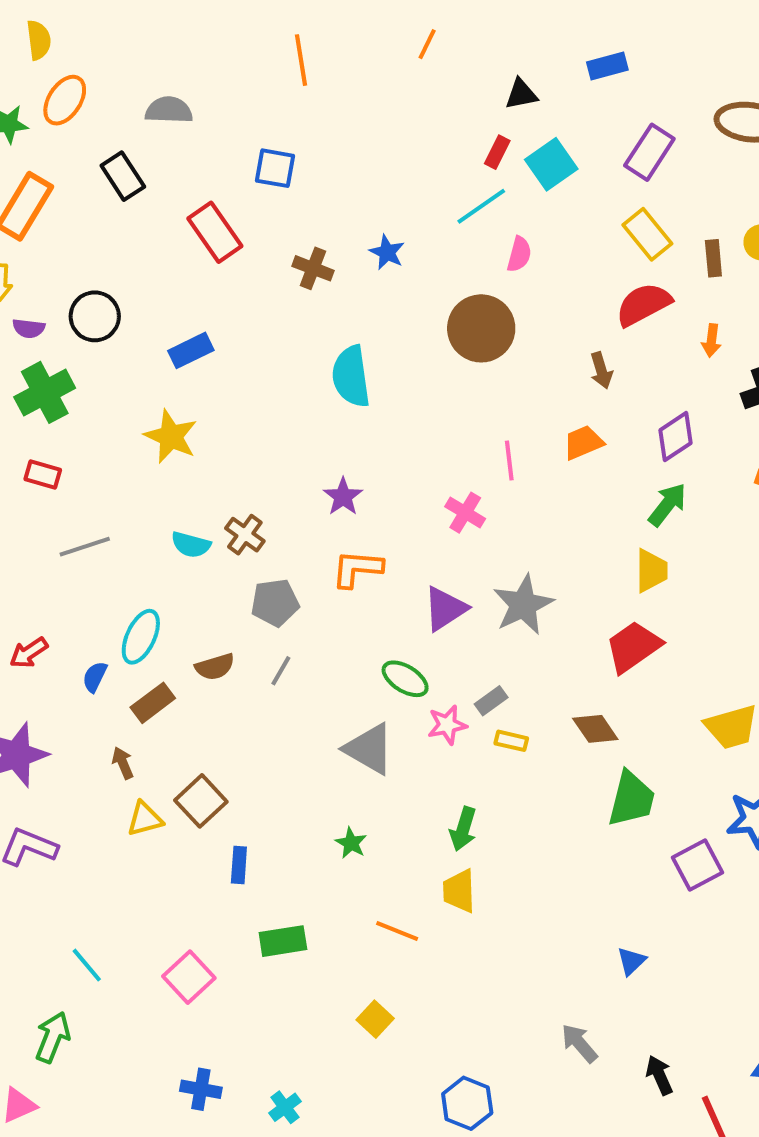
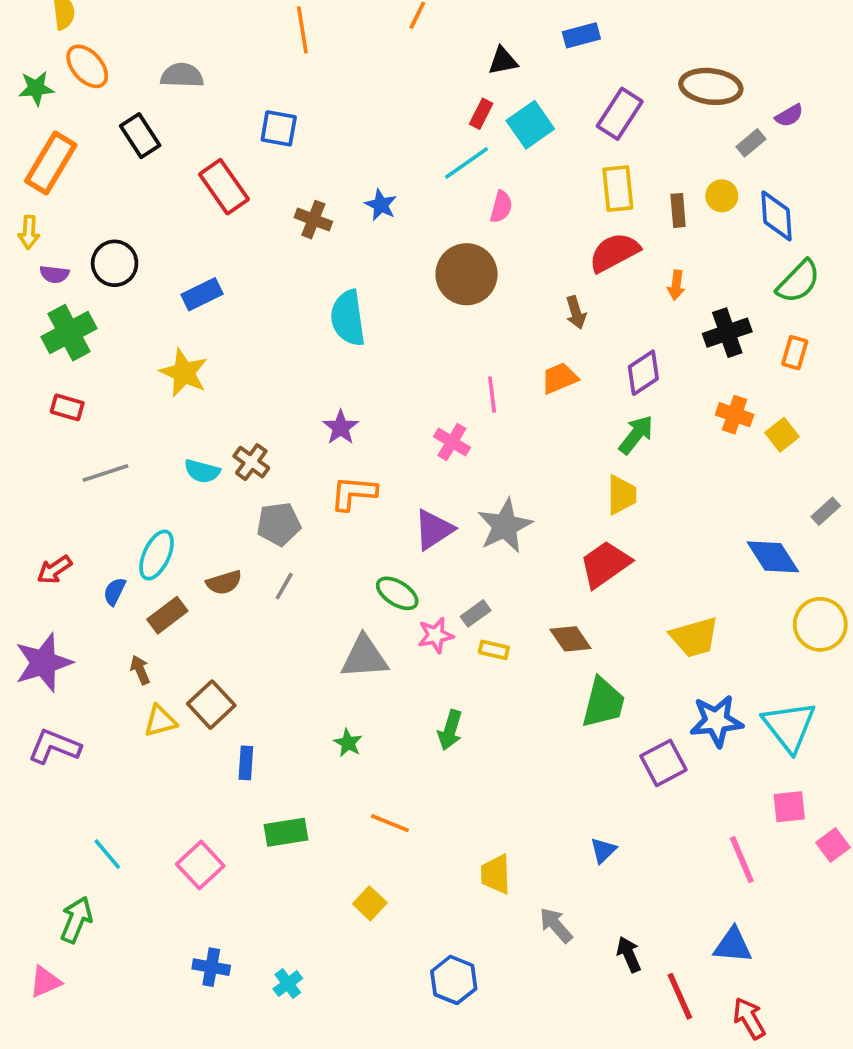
orange ellipse: (65, 100) -> (87, 66), turned -75
yellow rectangle: (647, 234) -> (618, 189), turned 33
gray triangle: (369, 749) -> (364, 657), turned -34
yellow trapezoid: (459, 891) -> (496, 874), moved

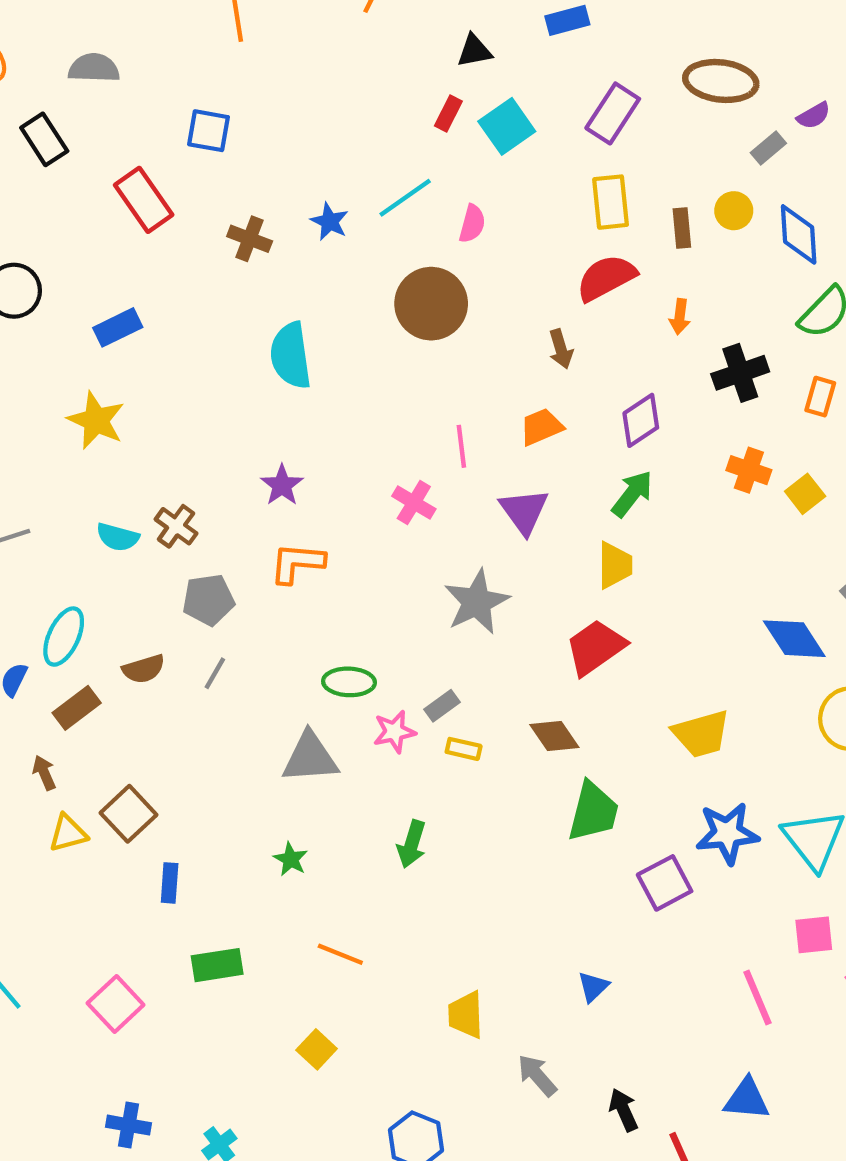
cyan line: (467, 163) -> (405, 198), moved
purple triangle: (434, 530) -> (524, 511), moved, turned -33
green ellipse: (397, 593) -> (349, 682), turned -30

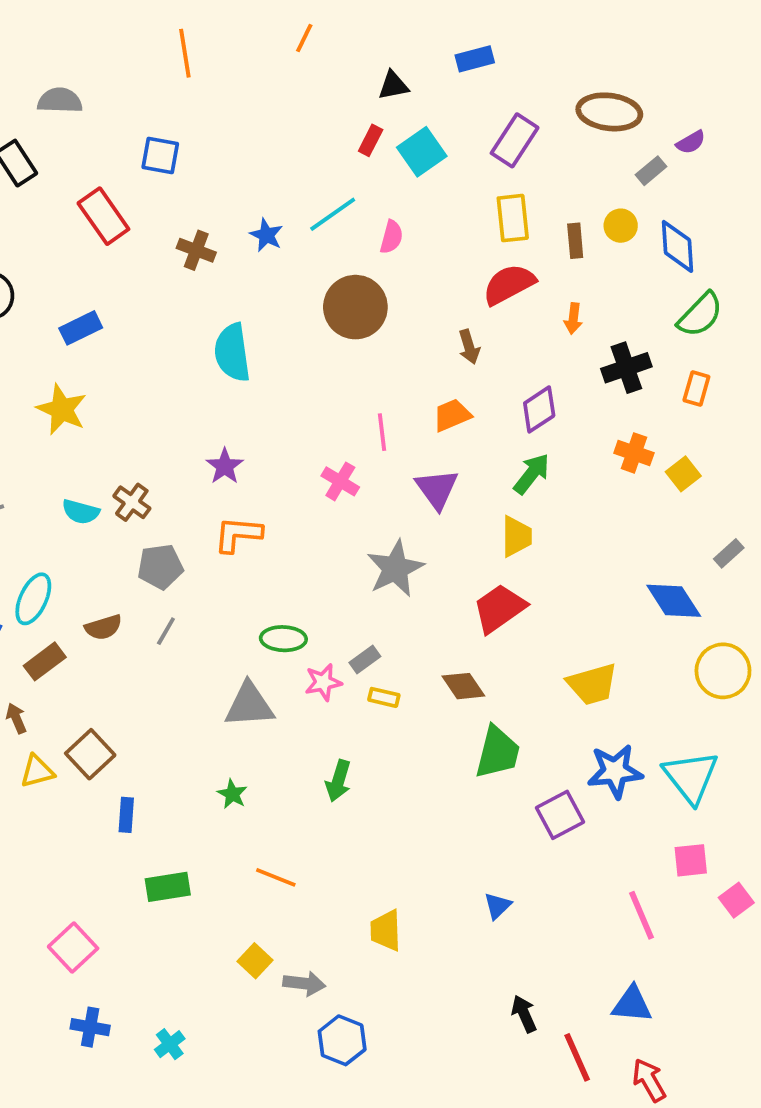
pink square: (116, 1004) -> (73, 947), moved
gray arrow: (537, 1075) -> (304, 983), moved, turned 138

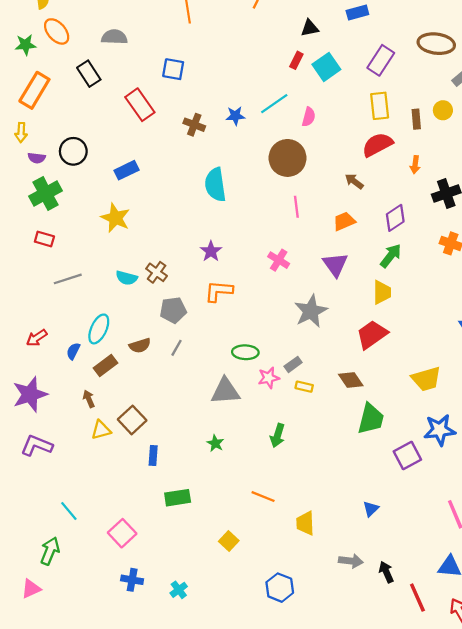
blue star: (266, 235) -> (235, 116), turned -30
brown arrow: (469, 347) -> (354, 181), turned 144
pink line: (382, 432) -> (296, 207), moved
orange line: (276, 877) -> (263, 497), moved
gray arrow: (304, 983) -> (351, 561), moved

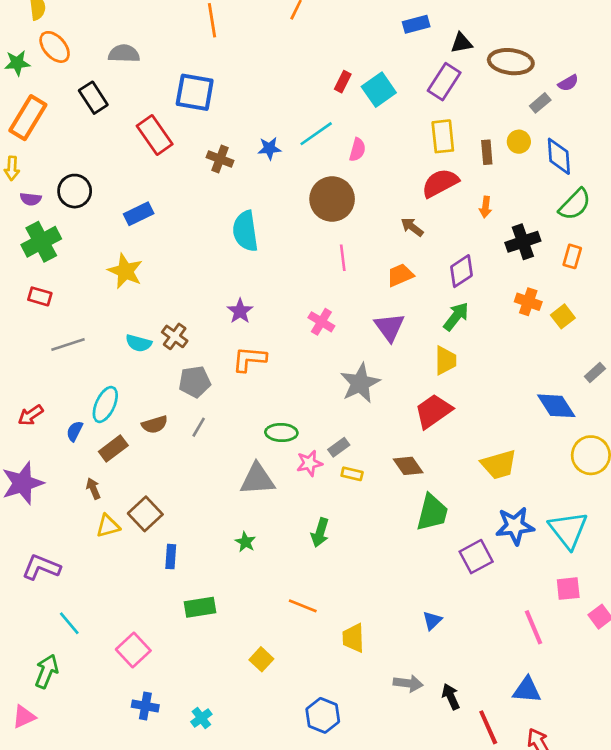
black triangle: (310, 28) -> (461, 43), moved
blue square: (173, 69) -> (195, 92), size x1.4
purple L-shape: (37, 445) -> (41, 567), moved

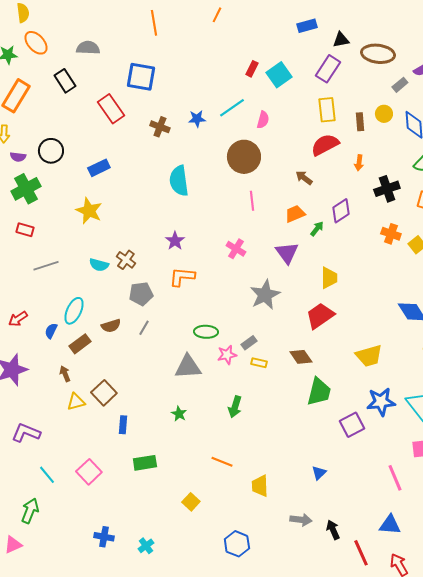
green arrow: (456, 316) -> (317, 229), moved, size x0.7
pink square: (133, 650) -> (89, 472), moved

